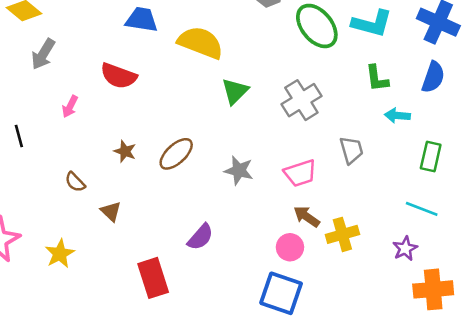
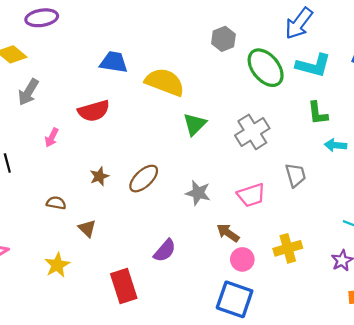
red semicircle: (119, 76) -> (94, 111), turned -36
brown star: (125, 151) -> (99, 176), turned 30
brown semicircle: (75, 182) -> (56, 203), turned 144
brown arrow: (307, 217) -> (228, 233), moved
yellow star: (60, 254) -> (57, 265), moved

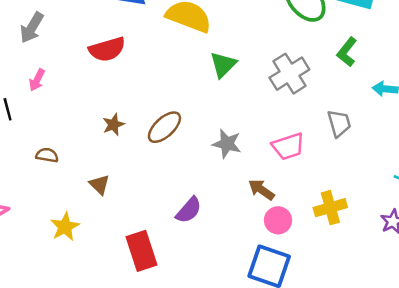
green L-shape: (318, 113) -> (347, 52), moved, turned 45
pink arrow: (52, 138) -> (37, 80), moved
brown semicircle: (56, 203) -> (47, 155), moved

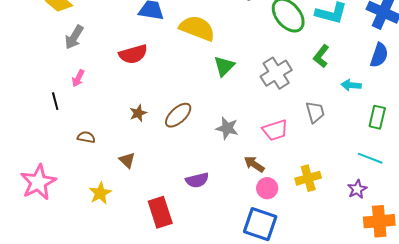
purple semicircle: (189, 210) -> (197, 180), turned 35

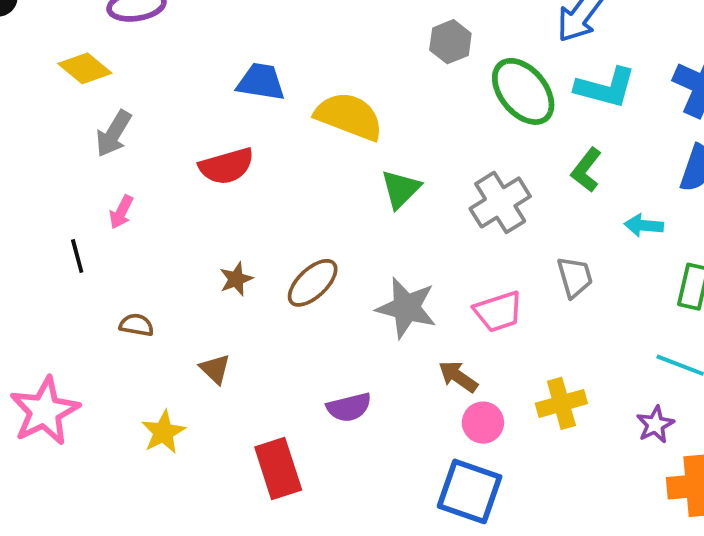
gray star: (227, 128) -> (406, 308), size x1.4

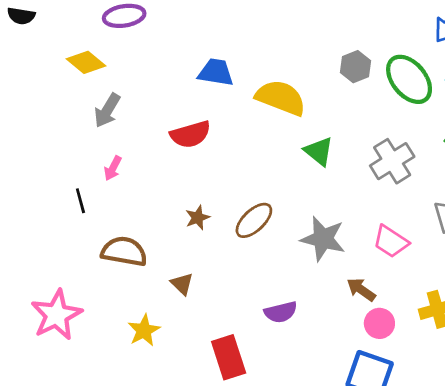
gray hexagon: (450, 42) -> (355, 67), moved
green triangle: (401, 189) -> (319, 151), turned -36
pink trapezoid: (498, 312) -> (391, 242), turned 51
brown semicircle: (137, 325) -> (124, 251), size x1.8

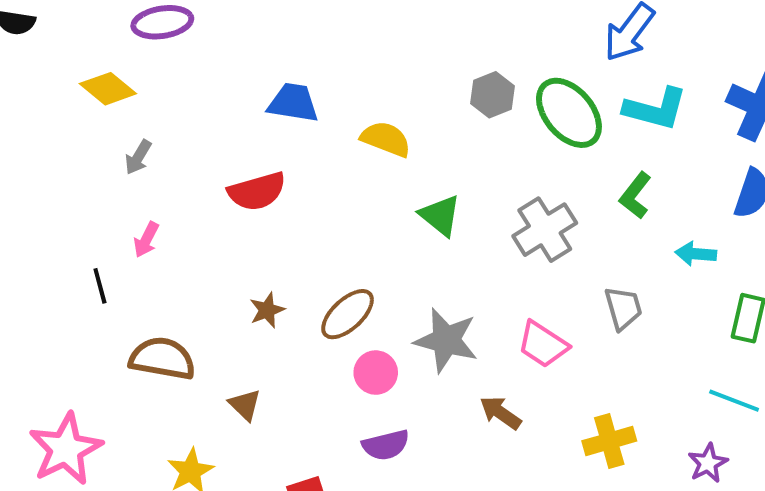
yellow semicircle: (281, 98) -> (386, 139), size x0.7
gray arrow: (107, 110) -> (138, 157), size x0.7
pink circle: (379, 323) -> (376, 373), moved

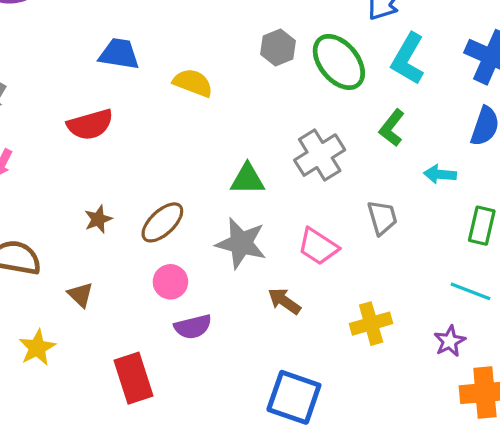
cyan L-shape: (656, 109) -> (408, 59), turned 105
green triangle: (440, 216) -> (247, 179), moved, turned -39
pink circle: (376, 373) -> (170, 282), moved

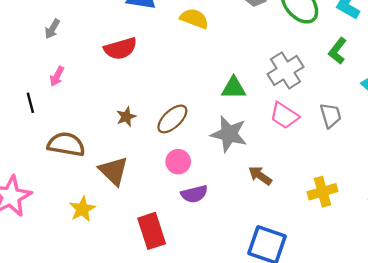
pink trapezoid: (318, 247) -> (284, 115), moved
brown triangle: (81, 295) -> (113, 171), size x1.6

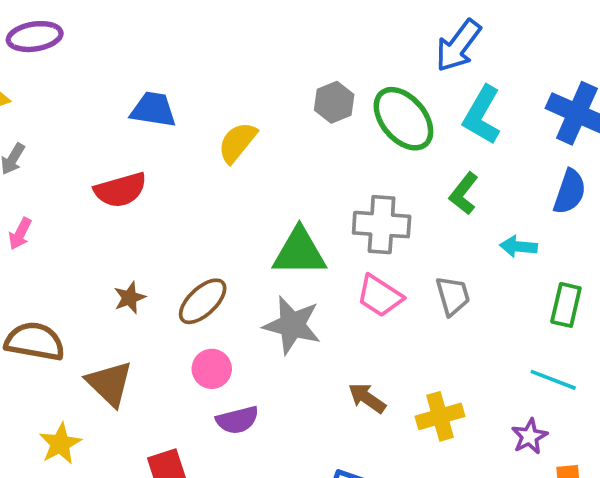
yellow semicircle: (194, 19) -> (237, 142), turned -72
gray cross: (286, 70) -> (382, 225), turned 36
green triangle: (234, 88) -> (299, 252), size x1.4
brown arrow: (260, 176) -> (367, 398), moved

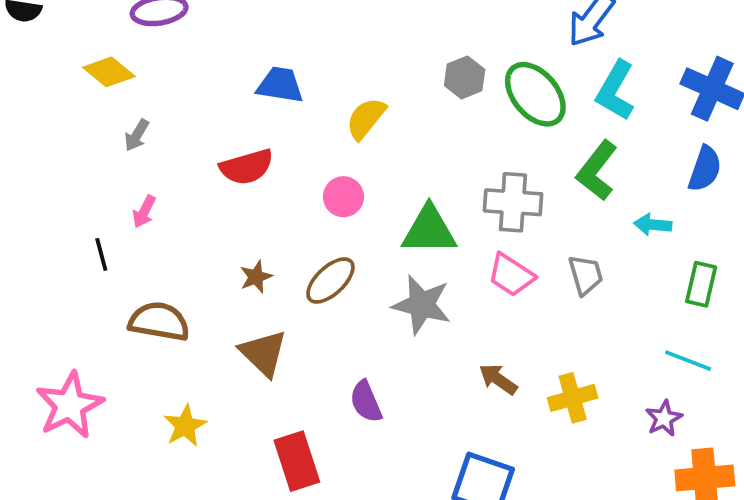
green L-shape: (464, 194) -> (597, 171), size x1.4
pink circle: (212, 369) -> (343, 197), moved
brown triangle: (110, 383) -> (263, 353), moved
purple semicircle: (237, 420) -> (366, 402), turned 81

